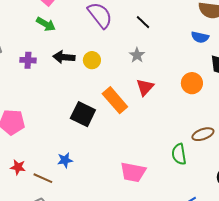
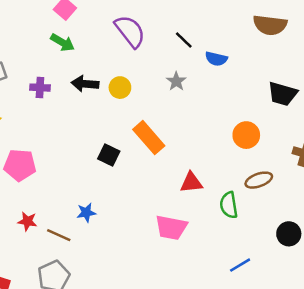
blue semicircle: (200, 37) -> (216, 59), moved
orange circle: (192, 83) -> (246, 135), moved
red triangle: (145, 87) -> (191, 183), moved, turned 42
black square: (83, 114) -> (109, 155), size x0.7

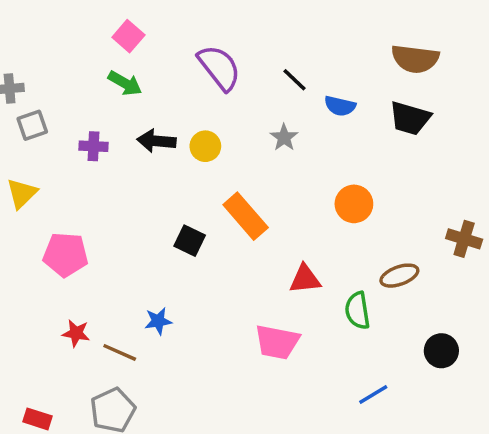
black trapezoid: (283, 94) -> (410, 118), moved
orange circle: (246, 135) -> (354, 204), moved

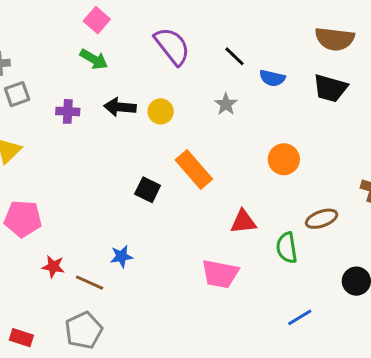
pink pentagon: (66, 255) -> (23, 219), moved

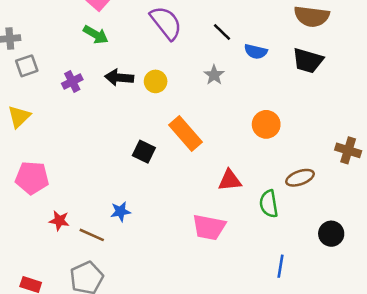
purple cross: (68, 111) -> (72, 81), turned -30
blue line: (300, 317) -> (280, 266), turned -50

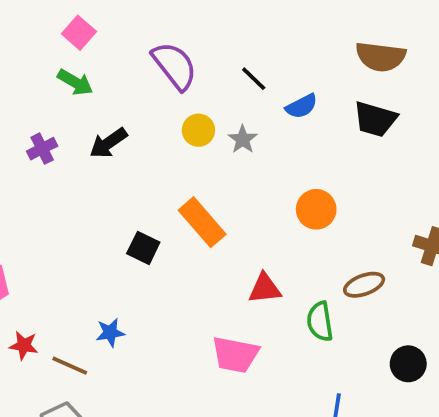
blue semicircle: (256, 52) -> (301, 106), turned -40
black arrow: (119, 78) -> (108, 143), turned -40
yellow circle: (156, 81) -> (198, 130), moved

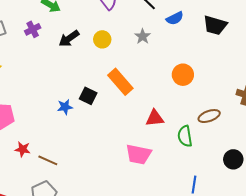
yellow circle: (198, 130) -> (102, 39), moved
purple cross: (42, 149) -> (33, 29), moved
blue star: (110, 333) -> (65, 107), moved

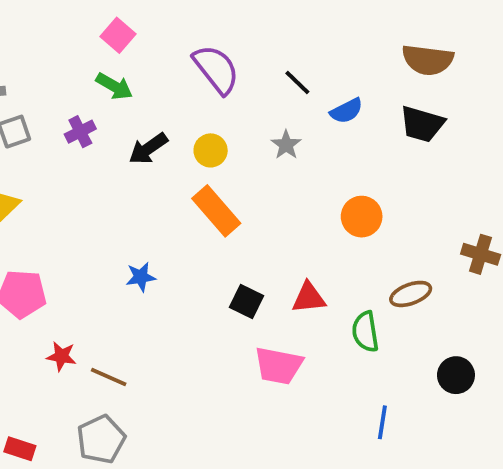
orange rectangle: (120, 82) -> (216, 211), moved
black square: (88, 96) -> (246, 302), moved

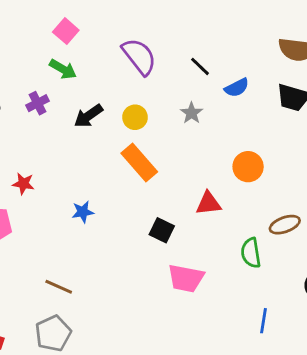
red triangle: (309, 298) -> (208, 203), moved
red star: (61, 356) -> (23, 184), moved

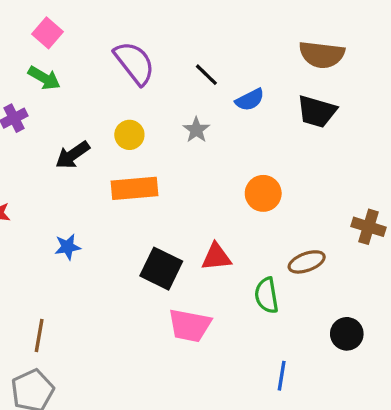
black arrow: (88, 116) -> (73, 155), moved
orange rectangle: (139, 162) -> (134, 188), turned -54
red triangle: (208, 203) -> (216, 257), moved
black square: (162, 230) -> (161, 269), size x1.4
brown line: (59, 287) -> (39, 335), turned 76

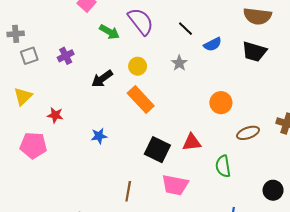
green arrow: (44, 78) -> (109, 32), moved
orange rectangle: (134, 188) -> (141, 100), turned 52
brown ellipse: (307, 262) -> (248, 133), moved
brown line: (39, 335) -> (128, 191), moved

